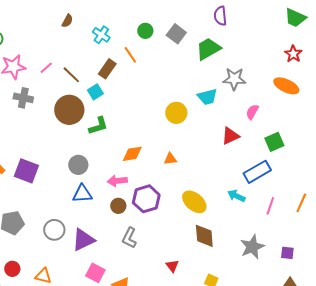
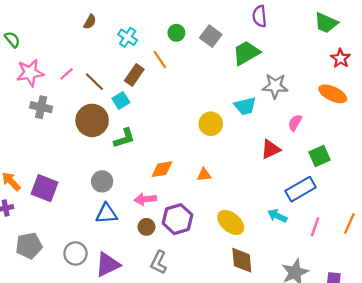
green trapezoid: (295, 18) -> (326, 23), moved

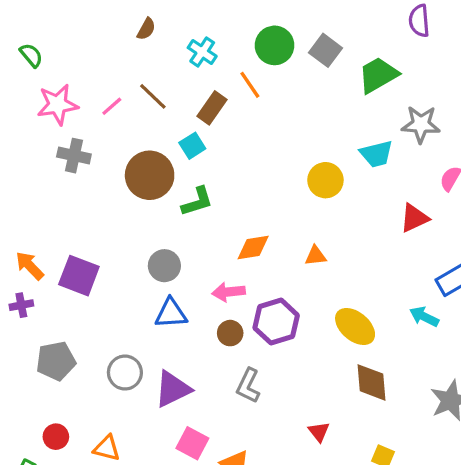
purple semicircle: (260, 16) -> (419, 21), moved
green circle: (176, 33) -> (275, 45), size x1.5
brown line: (94, 82) -> (153, 96), moved

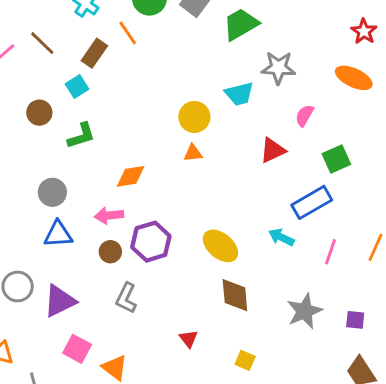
brown circle: (150, 175) -> (39, 113), size x0.6
orange triangle: (316, 256) -> (193, 153), moved

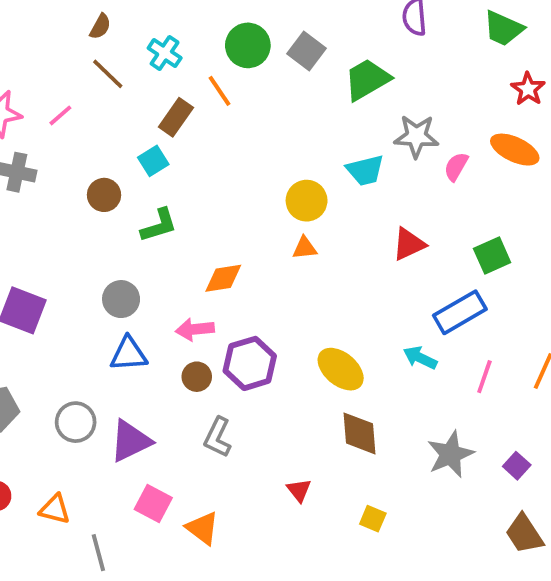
brown line: (42, 43) -> (108, 74), moved
pink semicircle: (305, 116) -> (456, 167), moved
purple square: (355, 320) -> (517, 466), turned 36

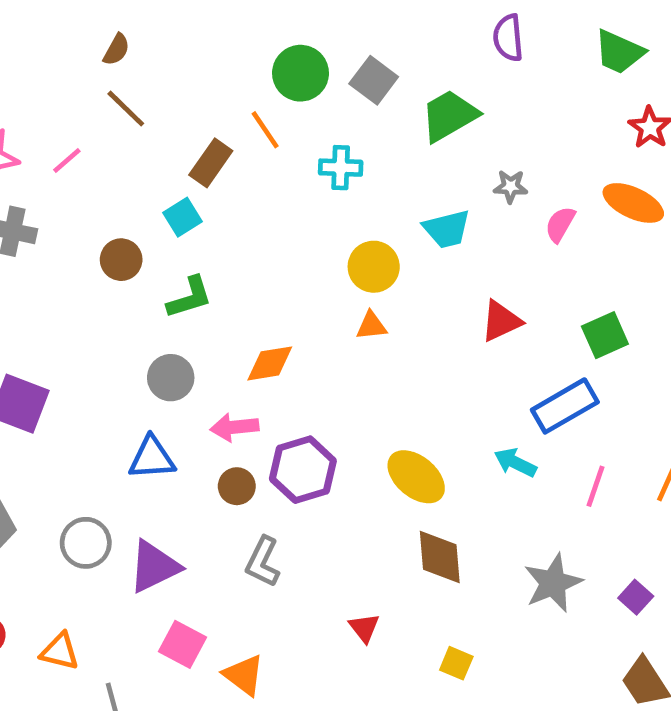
cyan cross: (165, 53) -> (341, 168), moved, turned -32
gray star: (416, 136) -> (511, 186), size x0.6
gray circle: (121, 299) -> (171, 378), moved

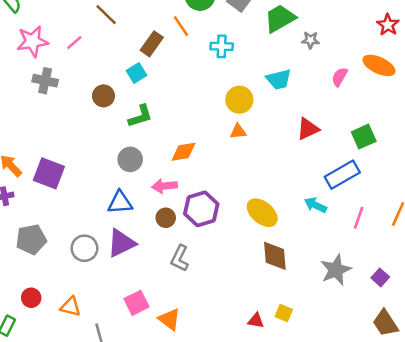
gray star: (511, 186) -> (310, 40), moved
purple triangle: (154, 566) -> (121, 243), moved
red triangle: (364, 628) -> (256, 321), moved, turned -42
pink square: (182, 644) -> (137, 303), turned 35

